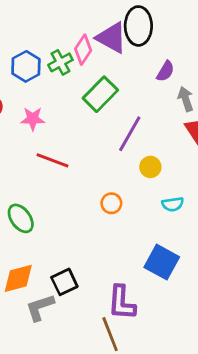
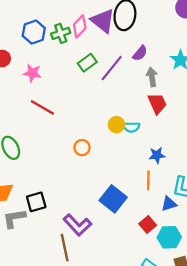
green rectangle: (100, 94) -> (87, 63), size x0.7
purple line: (130, 134) -> (112, 68), moved
cyan semicircle: (173, 204) -> (131, 127), moved
purple L-shape: (122, 303) -> (77, 225), turned -56

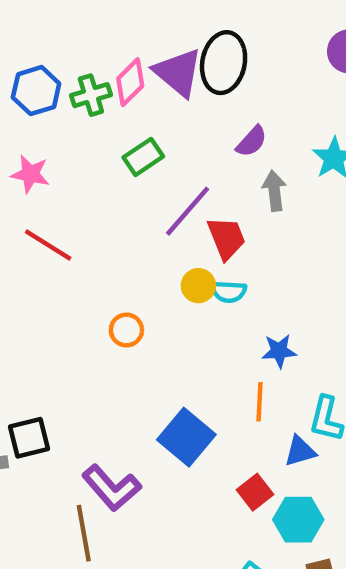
purple line: (112, 68) -> (188, 211), moved
red trapezoid: (157, 103) -> (226, 238), moved

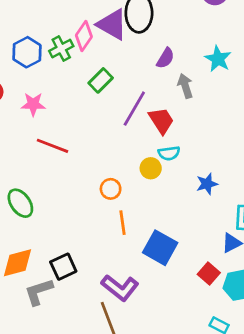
yellow circle: (198, 286) -> (151, 168), moved
orange line: (260, 402) -> (123, 223), moved

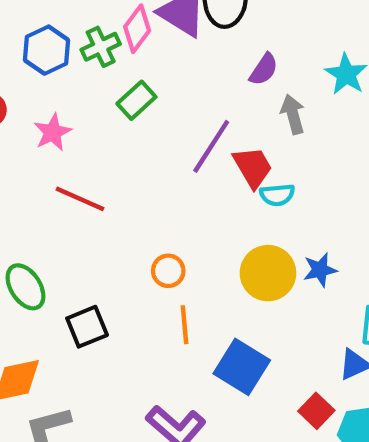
green rectangle: (101, 80) -> (136, 100), moved
pink star: (33, 104) -> (53, 132), turned -30
cyan semicircle: (169, 153) -> (277, 195), moved
yellow circle: (151, 168) -> (268, 273), moved, size x1.6
black square: (63, 267) -> (87, 327), moved

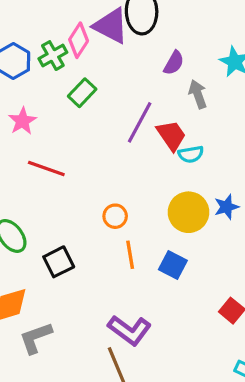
blue square: (242, 367) -> (173, 265), moved, size x0.7

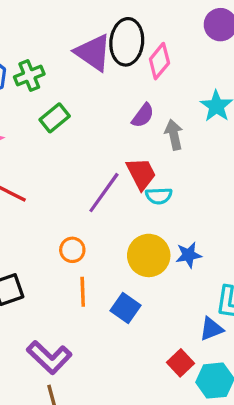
pink diamond: (79, 40) -> (159, 61), moved
purple semicircle: (174, 63) -> (143, 116), moved
purple line: (140, 122) -> (104, 193), moved
purple L-shape: (130, 330) -> (49, 357), moved

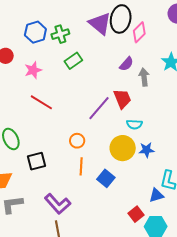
cyan semicircle: (159, 196) -> (134, 124), moved

